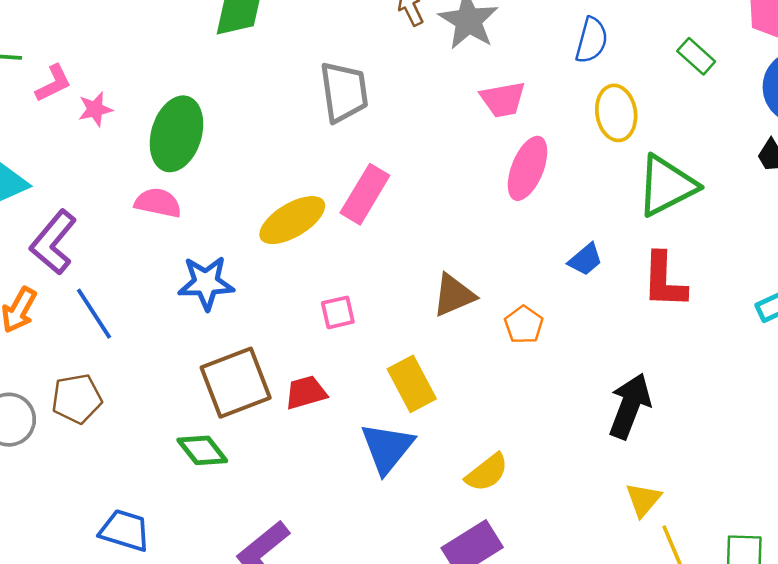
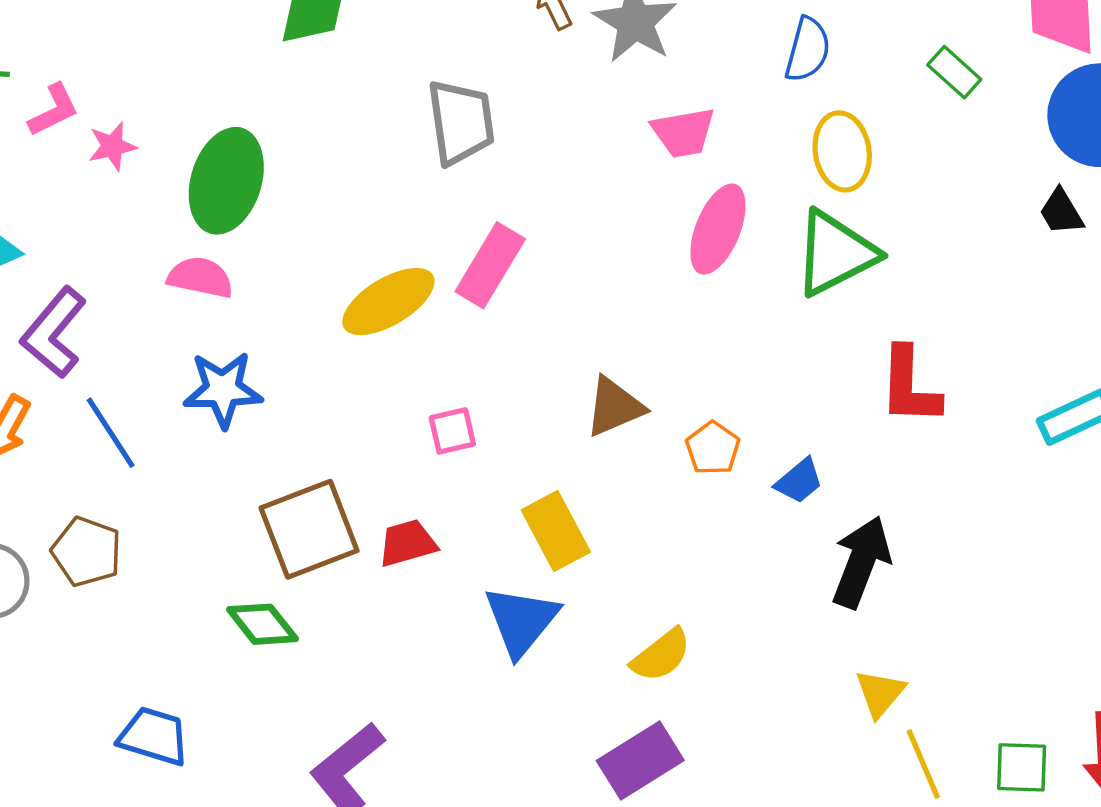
green triangle: (667, 186) -> (835, 253), moved
blue trapezoid: (585, 259) -> (799, 481), moved
blue star: (206, 283) -> (223, 390), moved
brown pentagon: (77, 399) -> (86, 552), turned 30

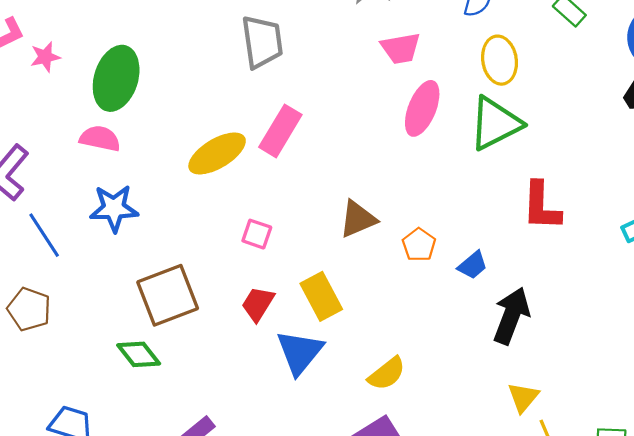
pink square: (452, 431) -> (257, 234), turned 32
red trapezoid: (407, 543) -> (258, 304), moved, turned -42

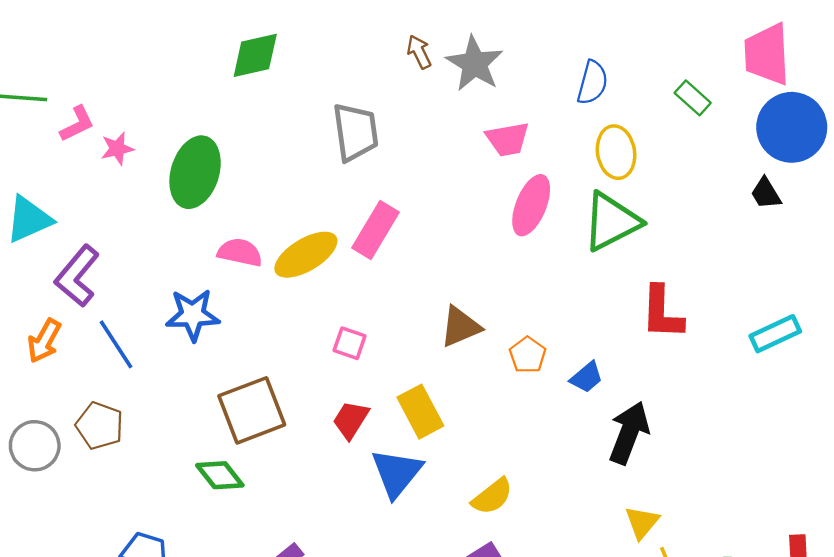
pink semicircle: (100, 138) -> (240, 252), moved

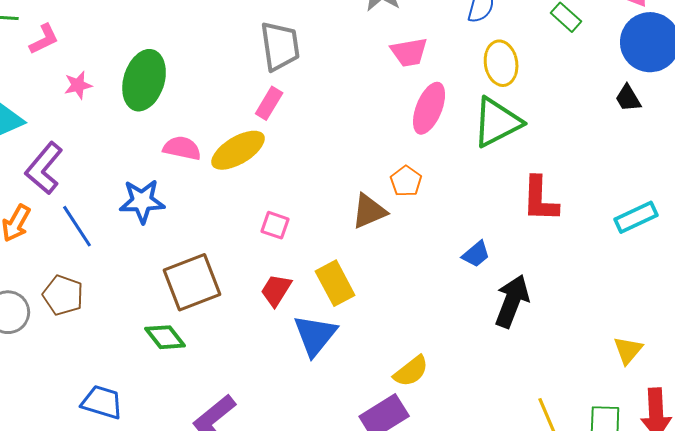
pink star: (117, 149) -> (78, 85), moved
pink rectangle: (375, 230) -> (269, 103), moved, size x0.7
orange pentagon: (528, 355) -> (406, 181), moved
yellow semicircle: (492, 496) -> (411, 371), moved
yellow triangle: (642, 522) -> (628, 350), moved

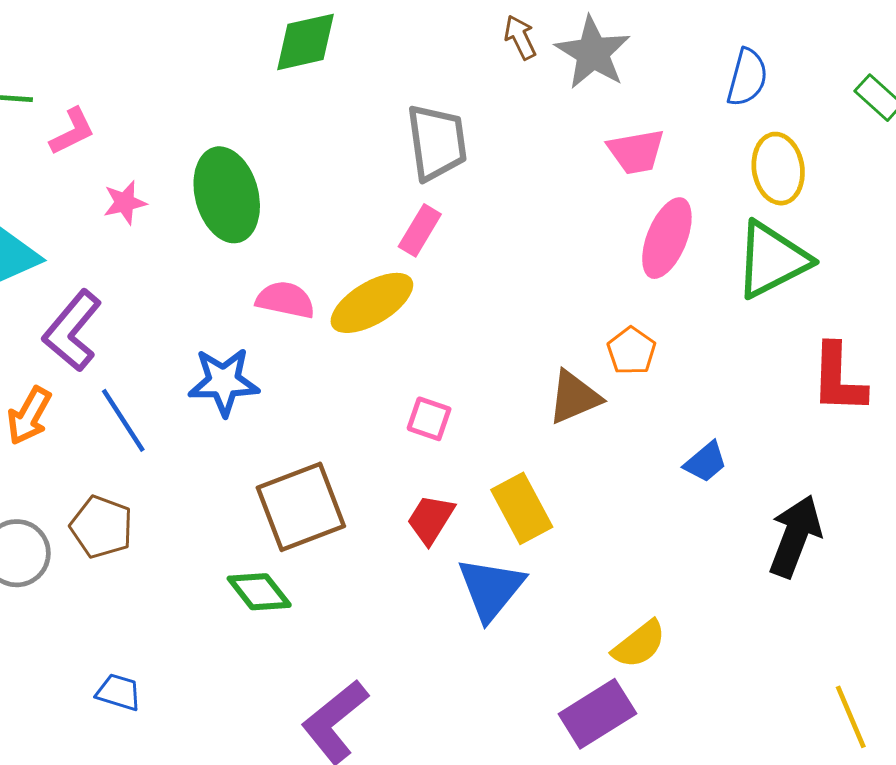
green ellipse: (144, 80) -> (227, 195), turned -32
blue trapezoid: (476, 254) -> (706, 462), moved
blue trapezoid: (102, 402) -> (119, 692), moved, size x0.7

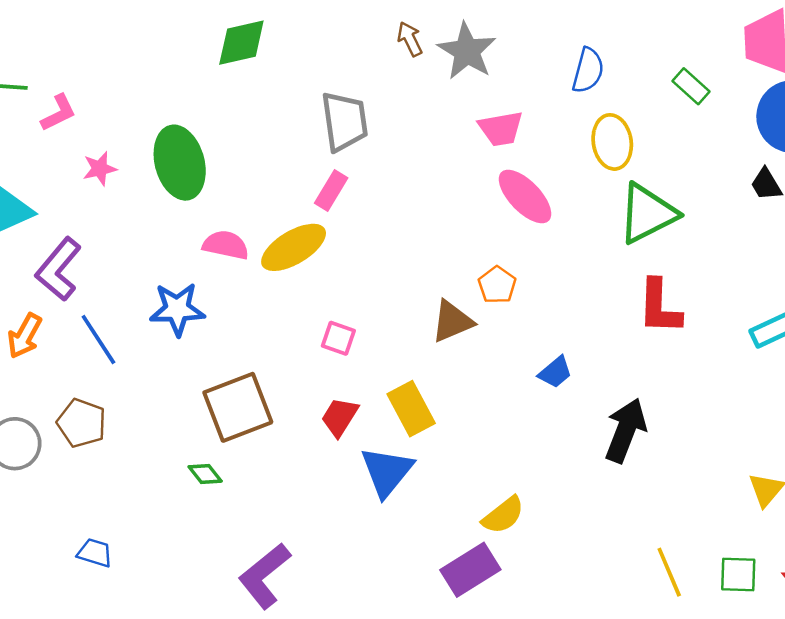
pink ellipse: (667, 238) -> (525, 196), turned -66
green triangle: (772, 260) -> (647, 213), moved
green diamond: (259, 592) -> (205, 474), size x0.7

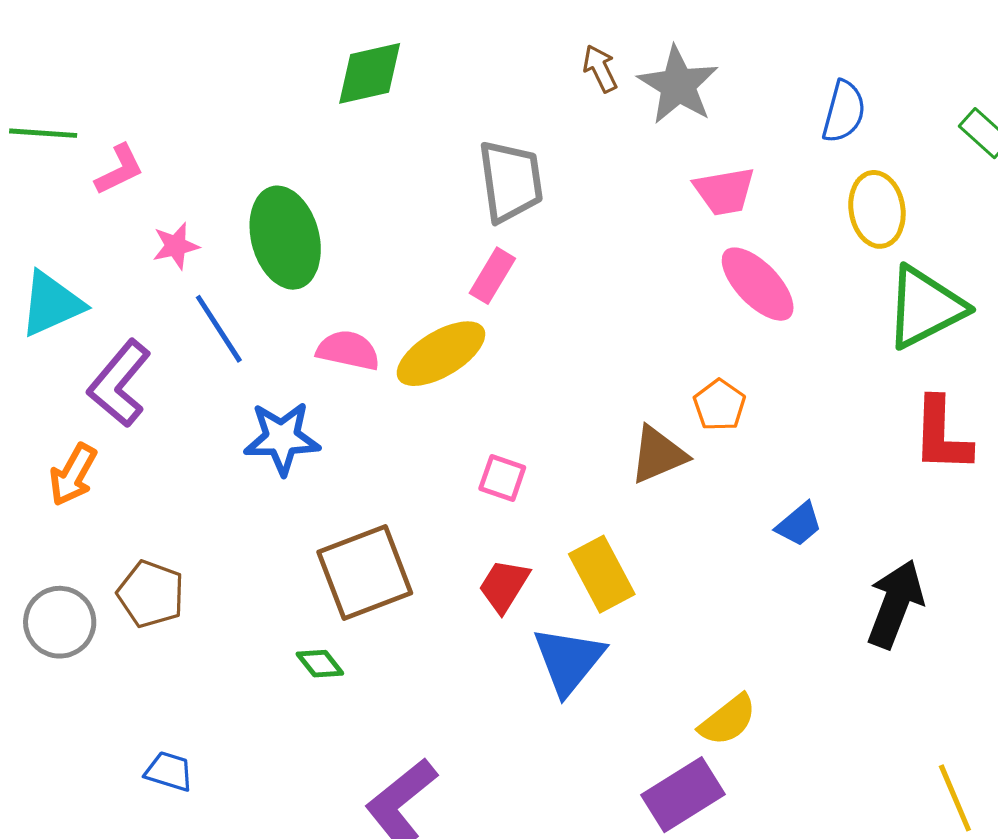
blue line: (98, 339) -> (219, 329), moved

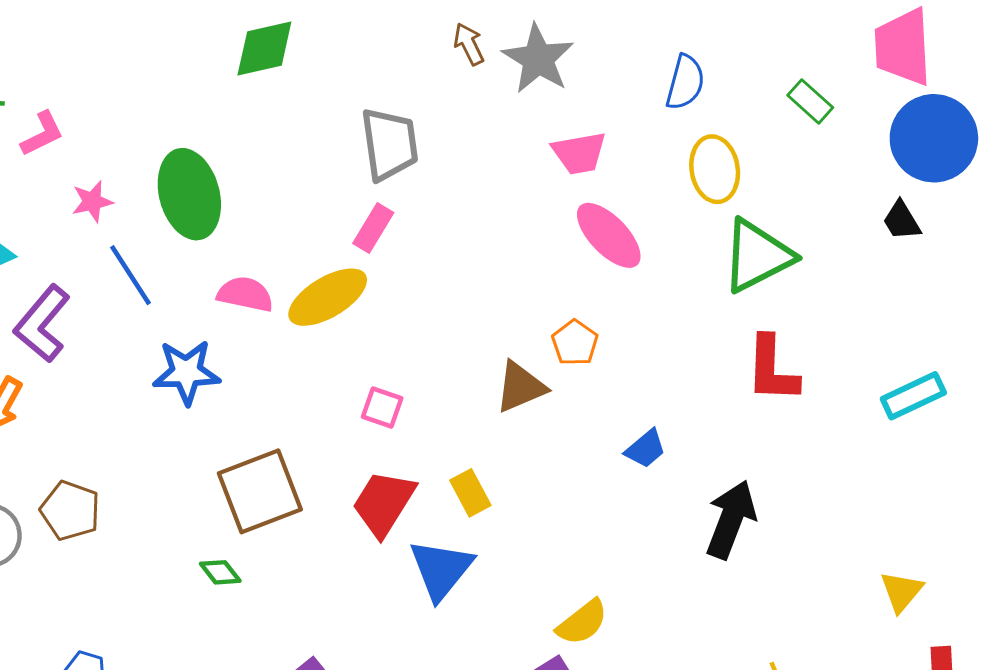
yellow rectangle: (602, 574) -> (470, 493), size x0.7
red trapezoid: (504, 586) -> (384, 503), size x1.4

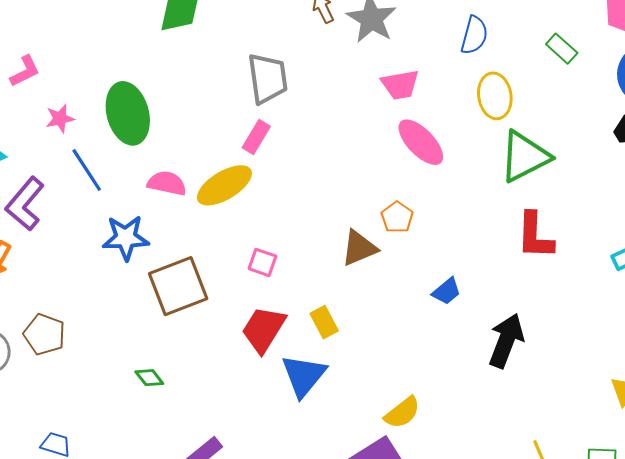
brown square: (260, 491) -> (178, 286), moved

